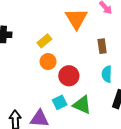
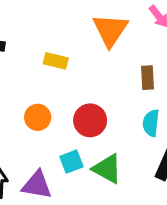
yellow rectangle: (44, 41) -> (56, 61), turned 48
orange circle: (48, 62) -> (38, 117), moved

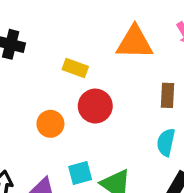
orange triangle: (110, 30) -> (135, 43), turned 51
red circle: (90, 120) -> (95, 106), moved

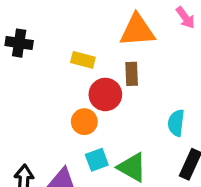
brown rectangle: (167, 95) -> (132, 74), moved
orange circle: (50, 124) -> (84, 122), moved

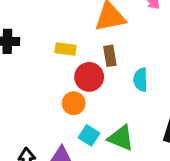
cyan semicircle: (176, 123) -> (140, 80), moved
cyan square: (97, 160) -> (89, 135), turned -30

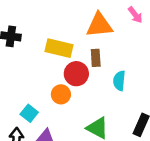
yellow rectangle: (65, 49) -> (59, 48), size x1.5
cyan square: (89, 135) -> (29, 113), moved

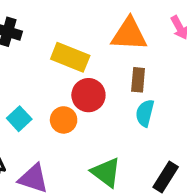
brown rectangle: (96, 58) -> (138, 80), moved
cyan square: (29, 113) -> (19, 119), moved

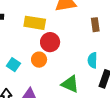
brown rectangle: (138, 80) -> (95, 25), moved
cyan semicircle: (145, 113) -> (92, 60), moved

